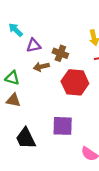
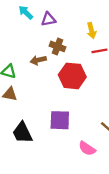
cyan arrow: (16, 30) -> (26, 12), moved
purple triangle: (34, 45) -> (48, 19), moved

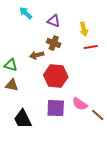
purple triangle: (48, 19) -> (54, 21), moved, turned 32
red hexagon: (72, 76) -> (56, 76), moved
pink semicircle: (87, 148) -> (80, 104), moved

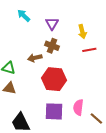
purple triangle: (54, 21) -> (52, 24), turned 40
pink semicircle: (80, 104) -> (78, 107), turned 63

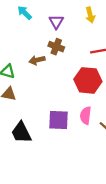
yellow arrow: (82, 32) -> (90, 15), moved
red hexagon: (54, 79) -> (88, 80), moved

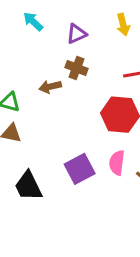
purple triangle: (56, 22) -> (77, 34), turned 35
purple square: (59, 120) -> (80, 169), turned -30

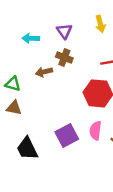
cyan arrow: (33, 21) -> (31, 38), moved, turned -42
purple triangle: (77, 34) -> (64, 31), turned -42

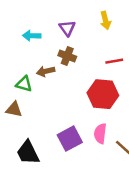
green triangle: (13, 84) -> (24, 84), moved

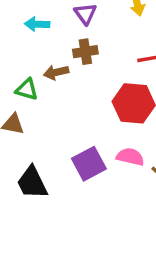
brown cross: (67, 56) -> (85, 52), turned -30
pink semicircle: (100, 134) -> (130, 157), turned 96

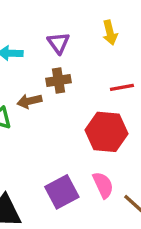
pink semicircle: (130, 157) -> (103, 185), turned 52

